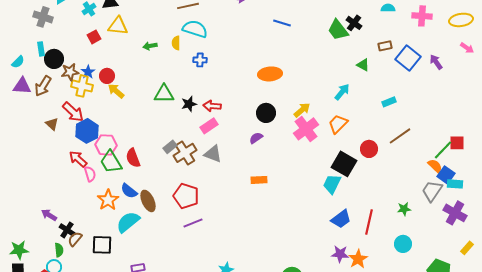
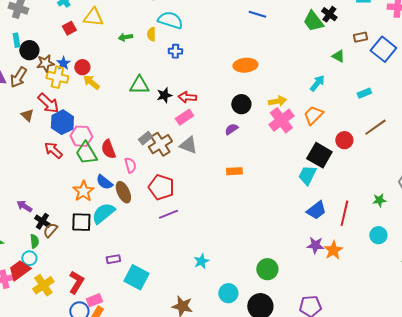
yellow arrow: (302, 110) -> (277, 101), turned 30
pink semicircle: (90, 174) -> (130, 165), moved
black square: (102, 245) -> (81, 222), moved

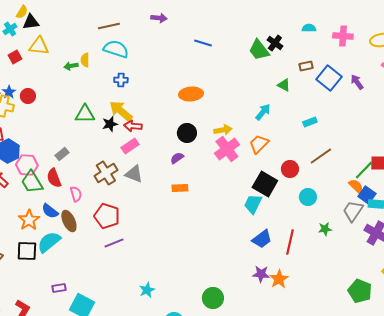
yellow semicircle: (151, 34) -> (85, 60), moved
yellow arrow: (91, 82) -> (121, 111), moved, size x1.4
gray rectangle: (145, 138) -> (62, 154), moved
orange rectangle: (234, 171) -> (180, 188), moved
cyan circle: (378, 235) -> (308, 197), moved

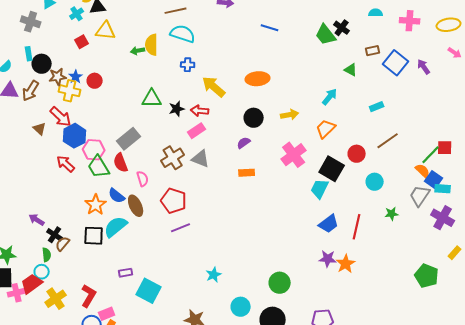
yellow semicircle: (85, 60) -> (152, 45), size x1.5
yellow arrow: (121, 111) -> (214, 87), moved
pink cross: (227, 149) -> (294, 155), moved
gray rectangle: (62, 154) -> (129, 139), size x1.6

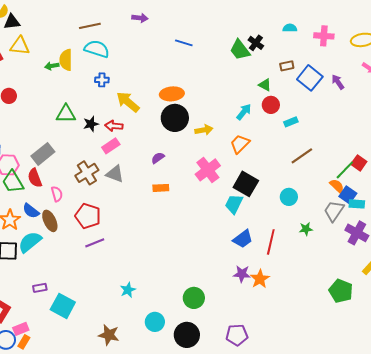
black circle: (254, 118) -> (175, 118), moved, size x1.4
red square: (445, 148) -> (359, 163), turned 35
red circle: (357, 154) -> (271, 105), moved

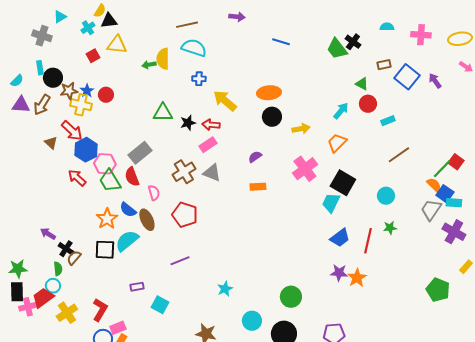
black circle: (175, 118) -> (272, 117), size x0.7
green star: (306, 229) -> (390, 228), moved
purple line: (95, 243) -> (180, 261), moved
cyan square: (63, 306) -> (160, 305), size x0.7

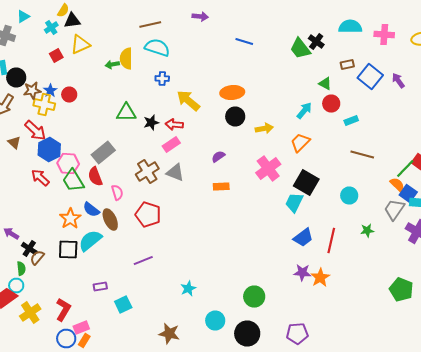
cyan semicircle: (387, 27) -> (350, 26), size x1.6
yellow triangle: (117, 45) -> (80, 44), turned -30
brown line: (399, 155) -> (362, 154), turned 50
green star: (390, 228) -> (367, 230), moved
cyan square: (160, 305) -> (123, 304), turned 36

